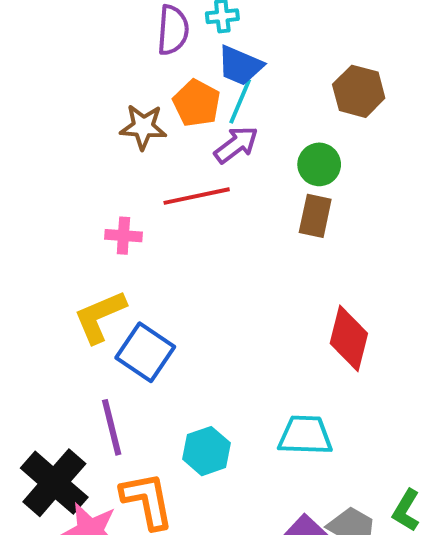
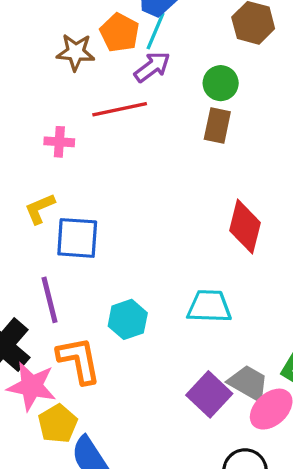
yellow L-shape: (100, 317) -> (40, 209), size x0.7
blue square: (145, 352) -> (77, 238), turned -30

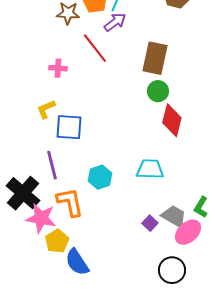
green circle: (221, 83) -> (158, 91), moved
red line: (120, 109) -> (95, 48), turned 64
brown rectangle: (217, 126) -> (155, 58), size x1.5
purple square: (209, 394) -> (150, 223), size x0.6

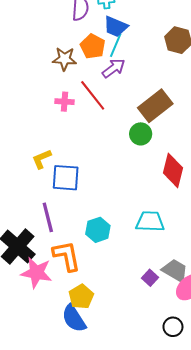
brown rectangle: (155, 58) -> (155, 106), turned 40
pink cross: (58, 68) -> (65, 102), moved
green circle: (158, 91) -> (141, 134), moved
yellow pentagon: (57, 241) -> (81, 297), moved
black circle: (172, 270) -> (173, 327), size x0.7

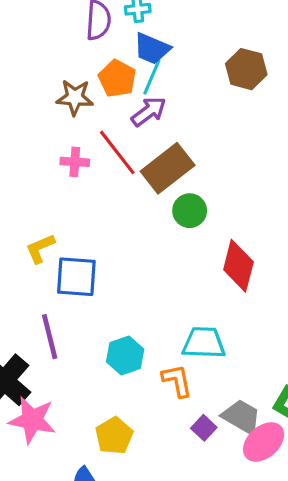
brown rectangle: (155, 106) -> (168, 168), moved
orange L-shape: (67, 256) -> (177, 381), moved, size x0.7
yellow pentagon: (81, 297) -> (114, 436), moved

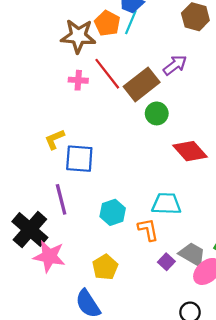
brown star: (75, 97) -> (78, 36), size x1.4
purple arrow: (149, 112) -> (175, 65), moved
red diamond: (238, 266) -> (190, 151), turned -56

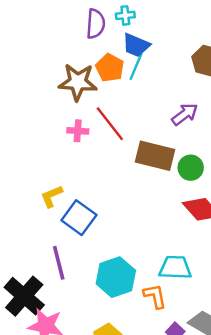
brown rectangle: (142, 84) -> (155, 156), moved, turned 52
green circle: (157, 113) -> (191, 168), moved
blue square: (79, 159) -> (79, 218), turned 32
cyan hexagon: (113, 212) -> (116, 277), size x1.4

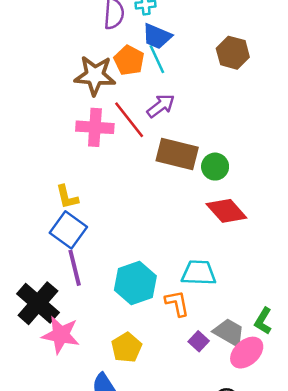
cyan line: (136, 67) -> (157, 59), turned -48
purple arrow: (185, 114) -> (161, 106), moved
pink cross: (78, 131) -> (95, 127), size x1.6
yellow L-shape: (52, 196) -> (67, 197), turned -80
blue square: (79, 218) -> (68, 230), moved

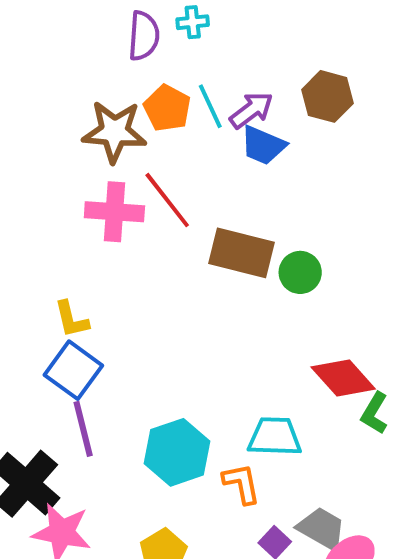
blue trapezoid: (157, 36) -> (263, 145), moved
purple arrow: (161, 106) -> (251, 110), moved
red diamond: (226, 211) -> (343, 378), moved
green L-shape: (263, 321) -> (374, 413), moved

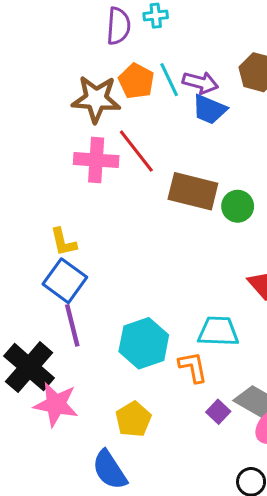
purple arrow: (251, 110) -> (200, 83), turned 52

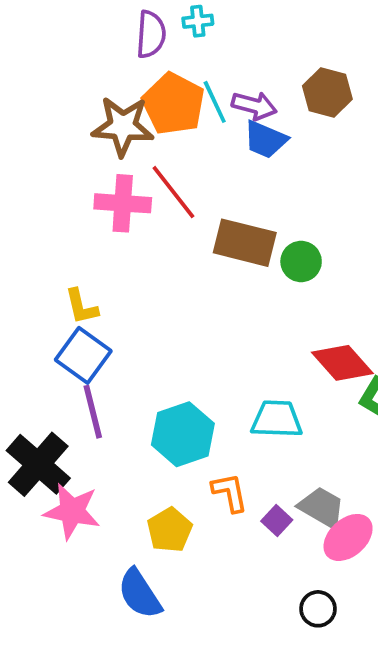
orange pentagon: (136, 81) -> (173, 104), size x1.4
orange L-shape: (193, 367) -> (230, 492), moved

